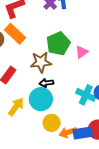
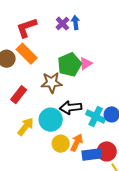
pink triangle: (82, 52) -> (86, 64), moved
black arrow: (46, 83) -> (71, 108), moved, size x1.5
orange arrow: (68, 132) -> (77, 143), moved, turned 132

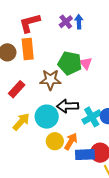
orange rectangle: (27, 54) -> (28, 49), turned 35
pink triangle: (86, 64) -> (86, 63), turned -40
green pentagon: (70, 65) -> (70, 63), turned 30
cyan cross: (96, 116) -> (92, 117), turned 30

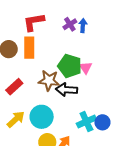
black arrow: (68, 106) -> (67, 90), moved

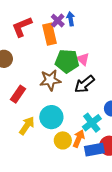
orange rectangle: (29, 48) -> (49, 34), moved
black arrow: (67, 90) -> (84, 84), moved, turned -30
cyan cross: (86, 122) -> (92, 123), moved

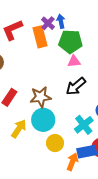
pink triangle: (83, 59) -> (74, 61), turned -48
green pentagon: (67, 61) -> (70, 42), moved
brown star: (50, 80) -> (41, 97), moved
orange arrow: (79, 139) -> (72, 162), moved

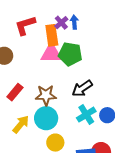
green pentagon: (70, 42) -> (70, 54), moved
pink triangle: (74, 61) -> (51, 53), moved, size x1.6
cyan cross: (84, 125) -> (86, 115), moved

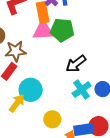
brown star: (46, 95) -> (16, 51), moved
cyan circle: (46, 118) -> (31, 90), moved

